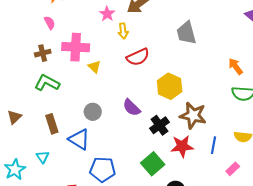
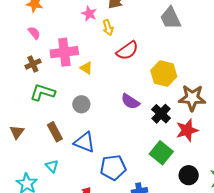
gray circle: (93, 112) -> (81, 104), moved

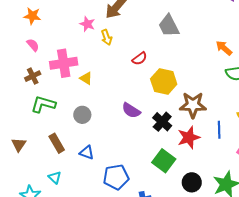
red semicircle: (127, 51) -> (140, 59), moved, size x0.7
blue triangle: (85, 142) -> (87, 153), size x0.7

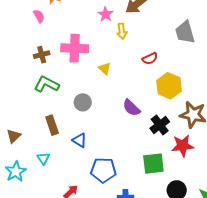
pink semicircle: (33, 45) -> (39, 16), moved
yellow triangle: (86, 78) -> (105, 69), moved
brown triangle: (19, 145) -> (14, 136), moved
green square: (164, 161) -> (153, 164), turned 35

